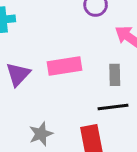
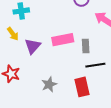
gray rectangle: (115, 75) -> (86, 46), moved

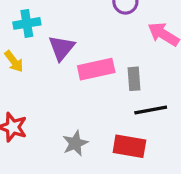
purple triangle: (33, 46) -> (62, 48), moved
red rectangle: (82, 87) -> (129, 146), turned -66

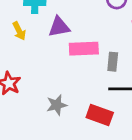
purple triangle: (62, 48) -> (59, 27), turned 30

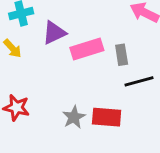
red rectangle: (100, 115) -> (107, 117), moved

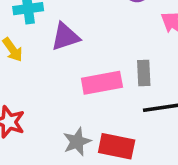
pink rectangle: (87, 49) -> (102, 83), moved

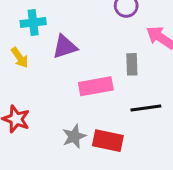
gray rectangle: (144, 73) -> (132, 64), moved

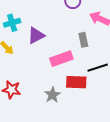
red rectangle: (108, 141) -> (76, 82), moved

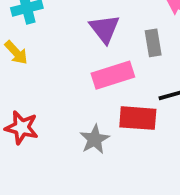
purple triangle: (36, 35) -> (105, 29), moved, turned -42

